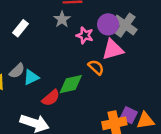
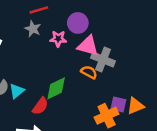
gray cross: (125, 25) -> (103, 59), moved
pink triangle: (113, 49) -> (88, 46), turned 45
orange semicircle: (96, 67) -> (89, 72), moved

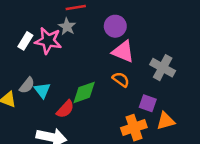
pink star: (58, 39) -> (48, 41), moved, size x1.5
gray cross: (103, 59) -> (163, 68), moved
cyan triangle: (17, 91) -> (42, 90), turned -35
purple square: (118, 104) -> (148, 103), moved

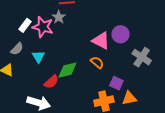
purple circle: (115, 26) -> (121, 34), moved
gray cross: (163, 68) -> (142, 57), moved
gray semicircle: (27, 85) -> (17, 49), moved
cyan triangle: (42, 90) -> (38, 57), moved

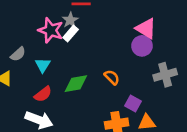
white rectangle: (25, 25) -> (71, 33), moved
pink triangle: (101, 41) -> (146, 28), moved
gray cross: (142, 57) -> (165, 75), turned 36
red semicircle: (51, 82) -> (43, 94), moved

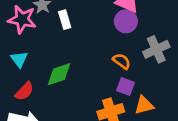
white rectangle: (71, 33) -> (65, 20), moved, turned -49
orange semicircle: (112, 77) -> (122, 61), moved

